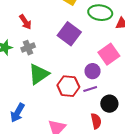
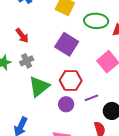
purple circle: (93, 71) -> (66, 104), moved
red hexagon: (68, 86) -> (71, 80), moved

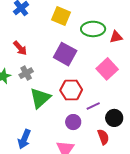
purple circle: (66, 104) -> (73, 122), moved

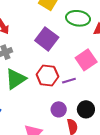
purple line: (93, 106) -> (69, 81), moved
purple circle: (73, 122) -> (59, 109), moved

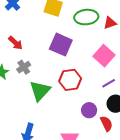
purple line: (69, 81) -> (109, 83), moved

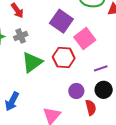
pink square: (104, 56) -> (85, 39), moved

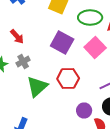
pink square: (85, 39) -> (95, 48), moved

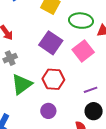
purple circle: (84, 110) -> (48, 111), moved

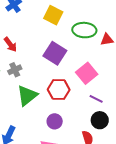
pink square: (83, 51) -> (87, 73), moved
purple line: (91, 90) -> (96, 99), turned 48

